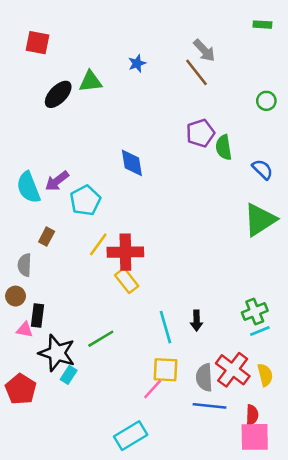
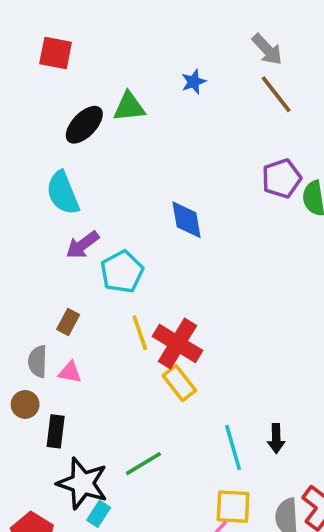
gray arrow: (204, 50) -> (267, 49), moved
cyan semicircle: (28, 187) -> (63, 193), moved
yellow line: (98, 244) -> (140, 333), turned -55
red cross: (125, 252) -> (178, 343), turned 32
pink triangle: (25, 330) -> (70, 372), moved

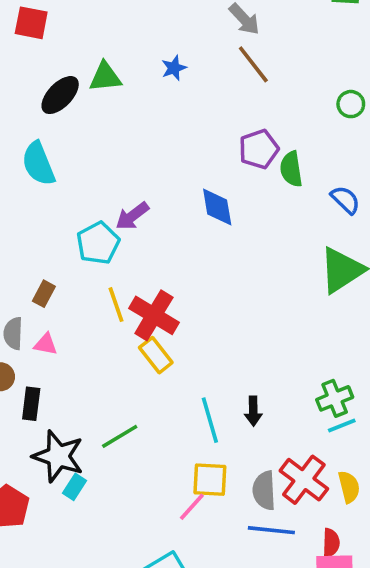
blue star: (194, 82) -> (174, 68), moved
blue diamond: (186, 220) -> (217, 207), moved
purple arrow: (82, 245) -> (132, 216), moved

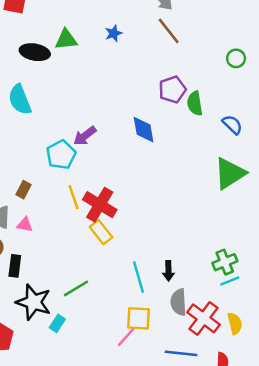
black ellipse: (60, 95) -> (35, 52), turned 56
cyan rectangle: (75, 487) -> (57, 323), moved
gray semicircle: (264, 491) -> (179, 302), moved

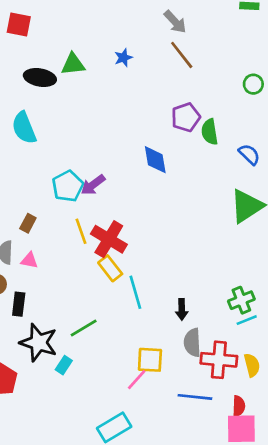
purple arrow: (85, 136) -> (93, 185), moved
cyan line: (139, 277) -> (135, 292), moved
red cross: (204, 318) -> (219, 360), turned -32

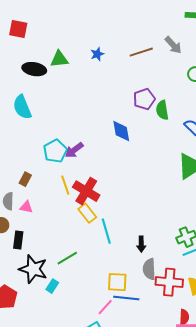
gray arrow: (175, 22) -> (173, 45), moved
brown line: (182, 55) -> (141, 52), turned -70
pink line: (137, 380) -> (105, 307), moved
blue line: (195, 397) -> (126, 298), moved

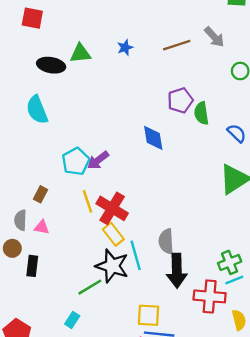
black arrow: (141, 244) -> (177, 271), size x1.8
black star: (33, 269) -> (112, 266), moved
gray semicircle: (149, 269) -> (166, 241), moved
red cross: (169, 282) -> (210, 296), moved

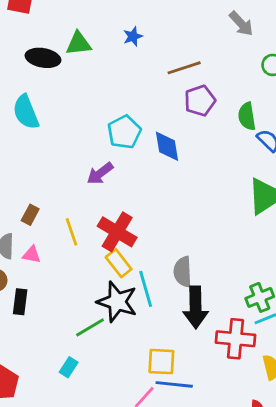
brown line: (177, 45) -> (184, 68), moved
green semicircle: (201, 113) -> (247, 116), moved
cyan pentagon: (76, 161) -> (124, 132), moved
yellow line: (87, 201) -> (72, 232), moved

